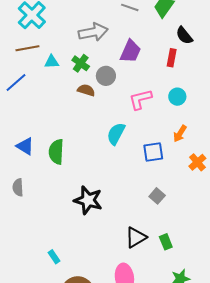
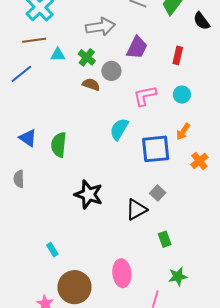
black semicircle: (184, 35) -> (202, 21), moved
blue square: (153, 152) -> (156, 149), size x1.4
black triangle: (136, 237) -> (136, 210), moved

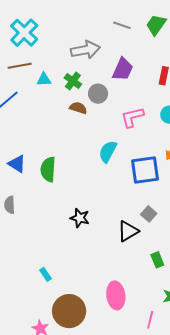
black star: (89, 194) -> (80, 218), size x0.7

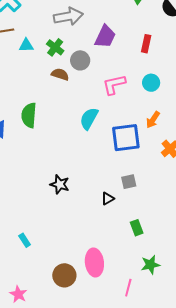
green semicircle: (48, 169) -> (29, 115), moved
gray square: (149, 214) -> (129, 182), turned 35
black triangle: (128, 231) -> (108, 199), size x0.6
brown circle: (69, 311) -> (64, 275), moved, size x0.7

